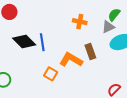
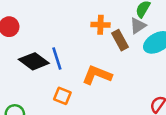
brown rectangle: (90, 52) -> (120, 40), moved
orange square: (51, 74) -> (62, 96), moved

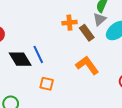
black diamond: (34, 61) -> (20, 59), turned 30
orange L-shape: (97, 75) -> (87, 65), moved, turned 40

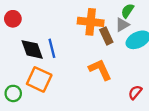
orange cross: (69, 23) -> (91, 22), size x1.6
orange square: (47, 84) -> (39, 79), moved, size x1.6

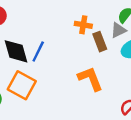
orange cross: (91, 22) -> (83, 25), size x0.6
blue line: (52, 48) -> (38, 51), turned 36

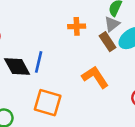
brown rectangle: (100, 42) -> (108, 42), moved
orange square: (22, 85) -> (48, 103), moved

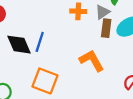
gray triangle: (112, 24) -> (102, 12), moved
brown rectangle: (108, 42) -> (106, 28), turned 36

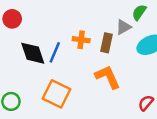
orange cross: (78, 11) -> (81, 40), moved
brown rectangle: (106, 28) -> (107, 43), moved

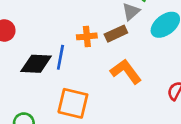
brown rectangle: (107, 43) -> (116, 34), turned 66
black diamond: (33, 53) -> (36, 64), turned -56

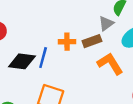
orange L-shape: (126, 71) -> (110, 64), moved

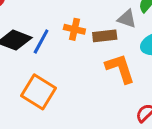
gray triangle: (106, 23) -> (127, 19), turned 42

